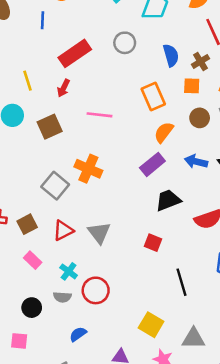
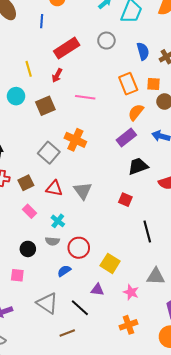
orange square: (192, 86) -> (154, 84), moved
red triangle: (63, 230) -> (54, 188), turned 36
red circle: (96, 290) -> (79, 248), moved
yellow square: (151, 325) -> (110, 263), moved

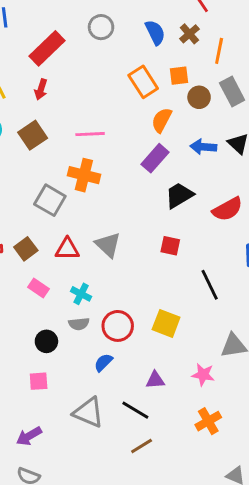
pink line: (85, 97) -> (90, 134), moved
yellow square: (110, 263) -> (166, 323), moved
brown line: (67, 333) -> (142, 446), moved

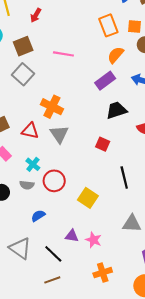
orange cross: (84, 175) -> (52, 107), moved
gray square: (50, 200) -> (23, 74), moved
red circle: (118, 326) -> (54, 181), moved
pink star: (203, 375) -> (94, 240), moved

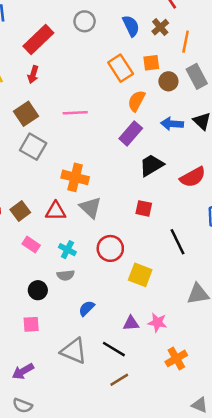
red circle: (54, 181) -> (110, 248), moved

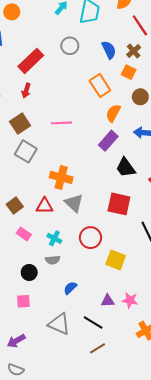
orange square: (151, 63) -> (129, 72), moved, turned 32
black trapezoid: (151, 165) -> (126, 168), turned -95
red square: (144, 208) -> (119, 204), size x1.6

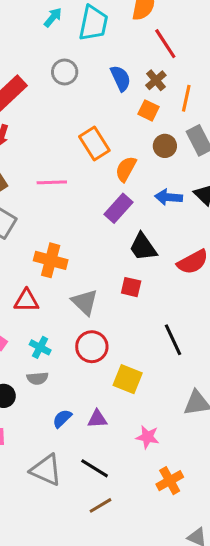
orange rectangle: (100, 86) -> (94, 143), moved
gray triangle: (74, 203) -> (85, 302), moved
red square: (119, 204) -> (131, 287), moved, size x0.6
purple triangle: (108, 301) -> (97, 419), moved

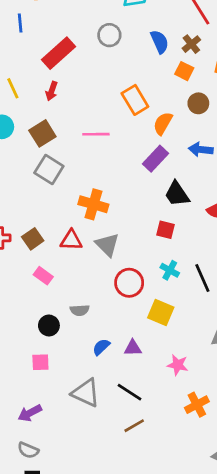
gray triangle: (85, 302) -> (107, 245), moved
cyan cross: (40, 347) -> (170, 270), moved

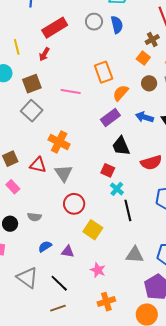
blue semicircle: (160, 42) -> (117, 25), moved
cyan cross: (170, 270) -> (117, 189), moved

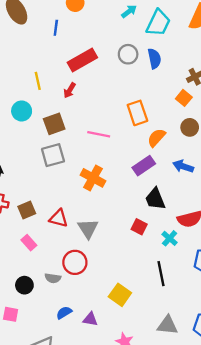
gray square: (32, 111) -> (53, 155), turned 30
orange cross: (59, 142) -> (93, 178), moved
cyan cross: (117, 189) -> (170, 238), moved
red circle: (74, 204) -> (75, 262), moved

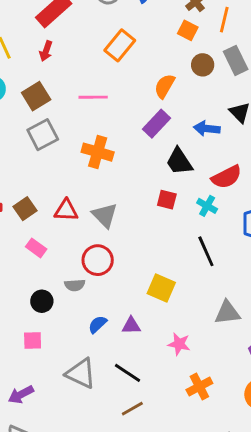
orange rectangle: (137, 113) -> (120, 45), moved, turned 70
blue arrow: (183, 166) -> (207, 129), moved

